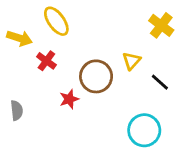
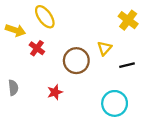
black line: (160, 82) -> (127, 65), turned -56
red star: (69, 99) -> (55, 92), moved

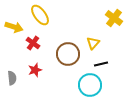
black line: (127, 65) -> (101, 64), moved
red star: (55, 92) -> (35, 70), moved
cyan circle: (115, 103) -> (90, 85), moved

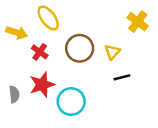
brown circle: (68, 54) -> (80, 48), moved
red star: (35, 70) -> (42, 85), size x1.5
cyan circle: (90, 85) -> (71, 102), moved

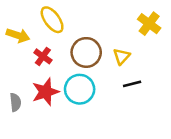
cyan circle: (71, 102) -> (80, 89), moved

